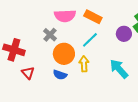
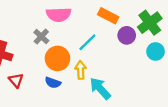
orange rectangle: (93, 17) -> (108, 16), moved
cyan arrow: (119, 69) -> (100, 88), moved

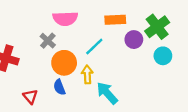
orange rectangle: (108, 16) -> (115, 20), turned -30
red triangle: (16, 80) -> (30, 97), moved
blue semicircle: (53, 83) -> (59, 87), turned 49

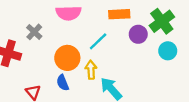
gray cross: (48, 41) -> (34, 32), moved

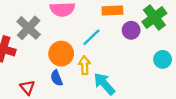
gray cross: (34, 32) -> (29, 28), size x1.5
cyan circle: (168, 51) -> (163, 59), moved

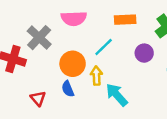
purple circle: (131, 30) -> (144, 53), moved

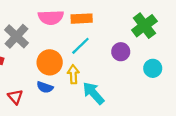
orange rectangle: (125, 20) -> (82, 19), moved
blue semicircle: (68, 89) -> (45, 87), turned -49

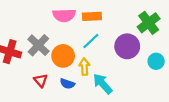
gray cross: (16, 36) -> (38, 45), moved
purple circle: (121, 52) -> (127, 46), size x1.5
blue semicircle: (45, 87) -> (67, 84), moved
red triangle: (15, 97) -> (41, 81), moved

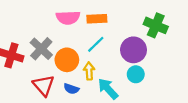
green cross: (149, 23) -> (156, 25), turned -30
cyan circle: (156, 61) -> (136, 74), moved
red triangle: (41, 81) -> (44, 85), size x1.5

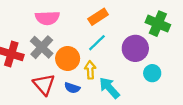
pink semicircle: (68, 18) -> (47, 18), moved
orange rectangle: (97, 19) -> (98, 17), turned -30
cyan circle: (136, 74) -> (152, 73), moved

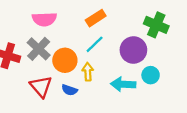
cyan arrow: (109, 88) -> (123, 84), moved, turned -45

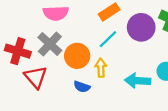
purple circle: (133, 50) -> (141, 27), moved
red triangle: (41, 87) -> (36, 77), moved

